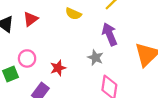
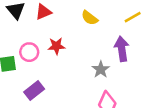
red star: (58, 68) -> (56, 46), moved

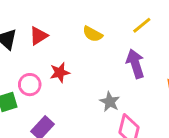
gray star: (101, 69) -> (110, 102), moved

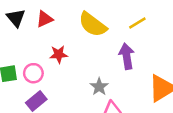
yellow semicircle: (93, 34) -> (93, 24), size x1.6
pink circle: (30, 85) -> (33, 73), moved

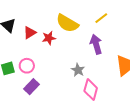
red triangle: (45, 19) -> (30, 33), moved
red star: (59, 54) -> (49, 38), moved

